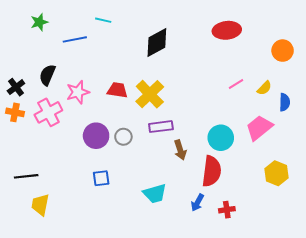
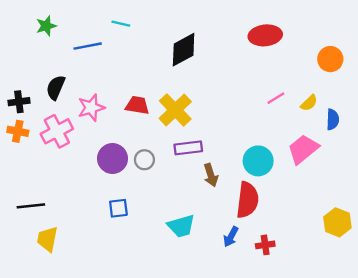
black cross: (16, 87) -> (19, 102), turned 30
yellow hexagon: (276, 173) -> (337, 222), moved

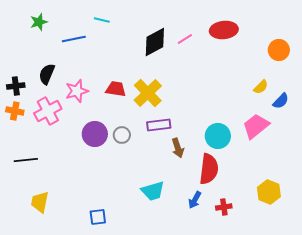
pink line: (276, 98) -> (185, 39), moved
blue semicircle: (333, 119) -> (281, 101), turned 42
black line: (31, 206) -> (26, 160), moved
blue square: (118, 208) -> (98, 217), moved
yellow hexagon: (337, 222) -> (269, 192), moved

